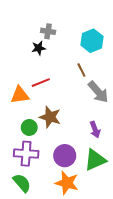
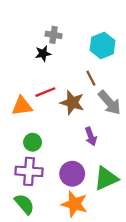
brown star: (50, 117) -> (72, 103), moved
purple arrow: (95, 130) -> (91, 136), moved

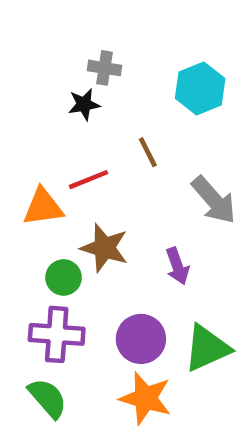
brown line: (91, 78) -> (148, 152), moved
brown star: (72, 103) -> (105, 248), moved

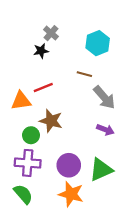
gray cross: (105, 68) -> (51, 33), turned 32
brown line: (148, 152) -> (84, 74), moved, turned -48
purple arrow: (177, 266) -> (105, 130), moved, turned -49

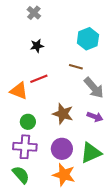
gray cross: (51, 33) -> (34, 13), moved
orange triangle: (21, 101) -> (19, 91), turned 30
brown star: (51, 121) -> (63, 114), moved

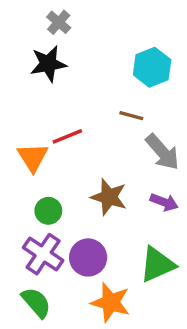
black star: (37, 46) -> (48, 64), moved, size x1.5
orange triangle: (19, 91) -> (33, 157), turned 36
purple cross: (25, 147) -> (43, 254), turned 30
purple circle: (62, 149) -> (88, 257), moved

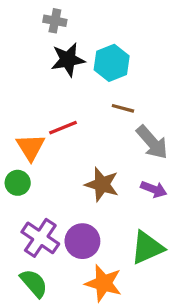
gray cross: (59, 22) -> (55, 21), turned -30
black star: (48, 64) -> (68, 60), moved
cyan hexagon: (152, 67) -> (112, 63), moved
green circle: (48, 211) -> (18, 183), moved

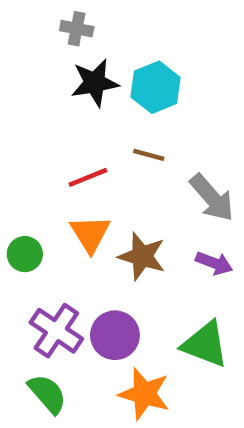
brown line: (123, 108) -> (149, 155), moved
orange triangle: (31, 147) -> (90, 234), moved
green triangle: (147, 248) -> (205, 344), turned 45

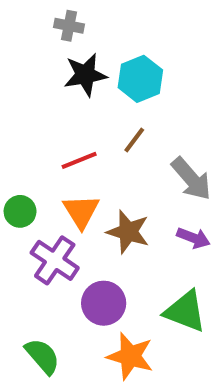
brown line: (149, 155) -> (134, 140), turned -68
green circle: (25, 254) -> (20, 211), moved
purple cross: (56, 331) -> (55, 260), moved

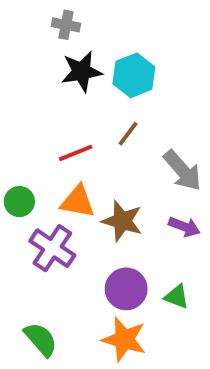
orange triangle: (81, 211) -> (78, 202), turned -48
purple circle: (104, 303) -> (126, 289), moved
green triangle: (185, 311) -> (177, 297), size x0.6

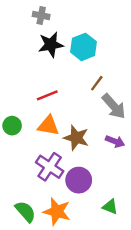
brown line: (128, 134) -> (97, 83), moved
purple cross: (52, 248) -> (50, 167), moved
green triangle: (177, 297) -> (110, 207), moved
orange star: (124, 339) -> (57, 212), moved

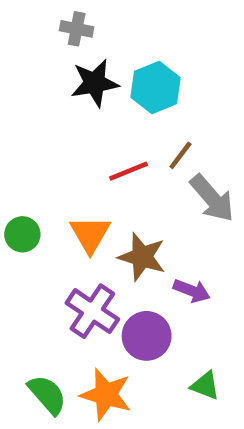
red line: (47, 95) -> (129, 171), moved
orange triangle: (48, 126) -> (90, 234), turned 50
purple arrow: (115, 141) -> (192, 291), moved

